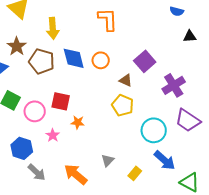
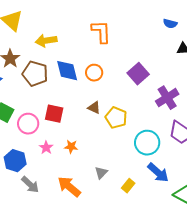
yellow arrow: (53, 28) -> (46, 41), turned 85
brown triangle: (126, 80) -> (94, 108), moved
orange star: (78, 122) -> (71, 147), moved

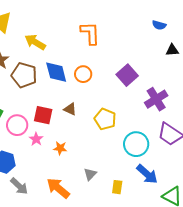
yellow arrow: (46, 41) -> (35, 42), turned 40
brown triangle: (94, 108) -> (70, 109), moved
pink star: (46, 148) -> (36, 139), moved
yellow rectangle: (128, 186) -> (117, 187), turned -32

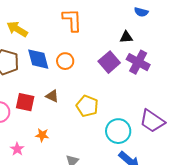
black triangle: (172, 50) -> (126, 37), moved
purple cross: (156, 99) -> (138, 62), moved, turned -30
pink star: (36, 139) -> (17, 149), moved

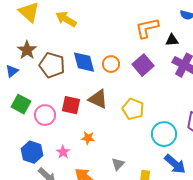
orange L-shape: (72, 20) -> (147, 28), moved, turned -100
yellow arrow: (17, 29) -> (66, 19), moved
purple square: (109, 62) -> (143, 65), moved
brown triangle: (52, 96) -> (98, 99), size x1.5

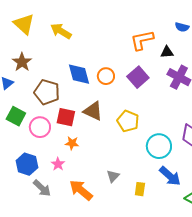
brown pentagon: (52, 65) -> (47, 92), moved
orange star: (88, 138) -> (72, 143), moved

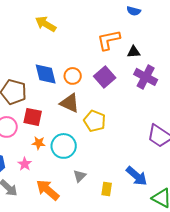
blue semicircle: (182, 27) -> (134, 11), moved
yellow arrow: (61, 31) -> (46, 24), moved
brown triangle: (93, 111) -> (70, 103), moved
cyan circle: (159, 146) -> (64, 146), moved

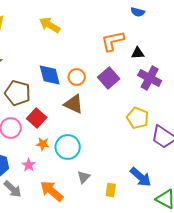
red square: (33, 117) -> (37, 118), turned 30
yellow pentagon: (95, 121) -> (138, 118), moved

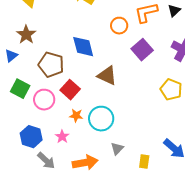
black triangle: (138, 53) -> (174, 11), moved, turned -40
orange circle: (77, 77) -> (119, 26), moved
orange arrow: (52, 191) -> (85, 163), turned 130

